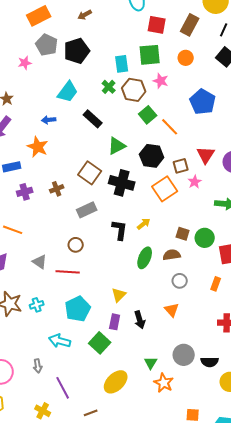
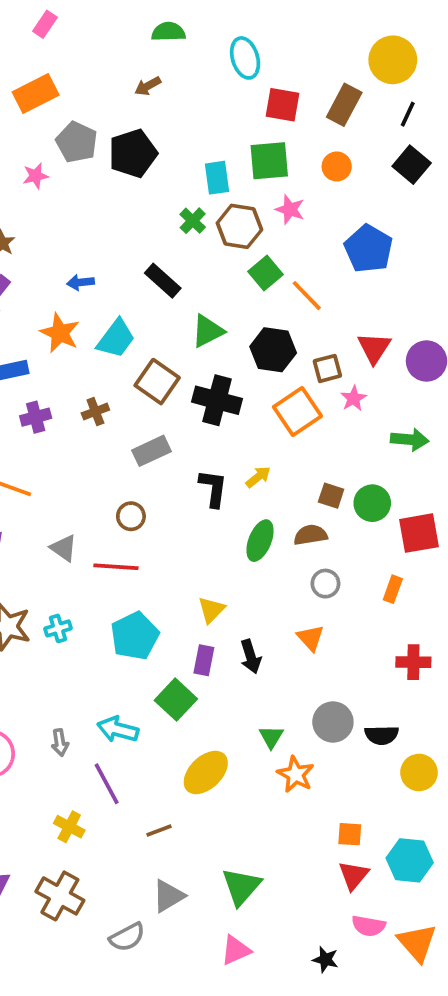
orange rectangle: (39, 16) -> (36, 94), moved
cyan trapezoid: (68, 92) -> (116, 339), moved
cyan arrow: (60, 341) -> (118, 729), moved

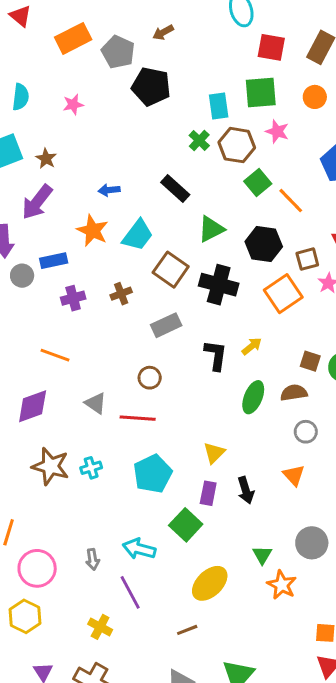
gray pentagon: (77, 142) -> (118, 52), moved
black pentagon: (133, 153) -> (151, 86), turned 30
brown line: (159, 830) -> (187, 630), moved

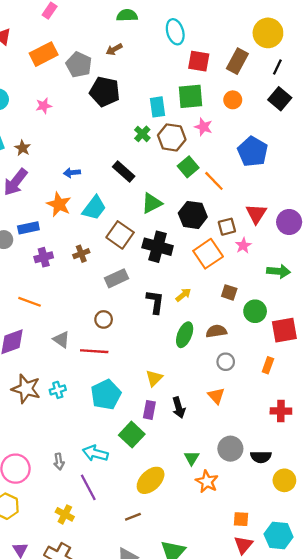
brown square: (310, 361) -> (229, 292), moved

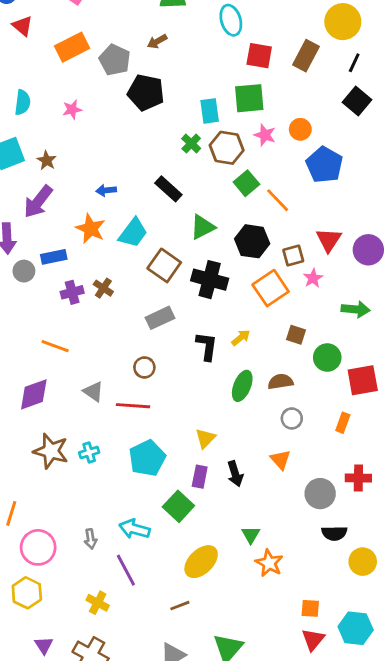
orange circle: (233, 100) -> (300, 129), moved
brown cross: (81, 254) -> (103, 288), moved, turned -35
gray circle: (230, 449) -> (320, 494), moved

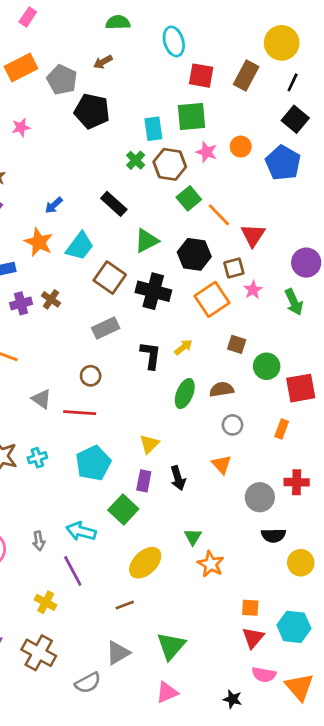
blue pentagon: (324, 165) -> (283, 163), moved
blue arrow: (106, 190) -> (54, 205), turned -36
red triangle: (329, 240) -> (253, 235), moved
green arrow: (356, 309) -> (294, 302), moved, turned 60

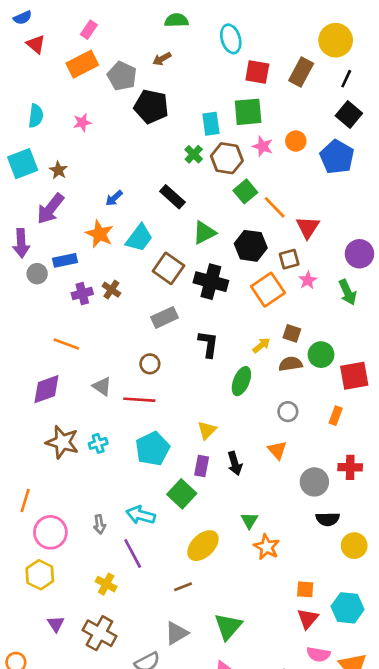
pink rectangle: (28, 17) -> (89, 30), moved
yellow arrow: (183, 347) -> (261, 345), moved
brown semicircle: (222, 389) -> (290, 364), moved

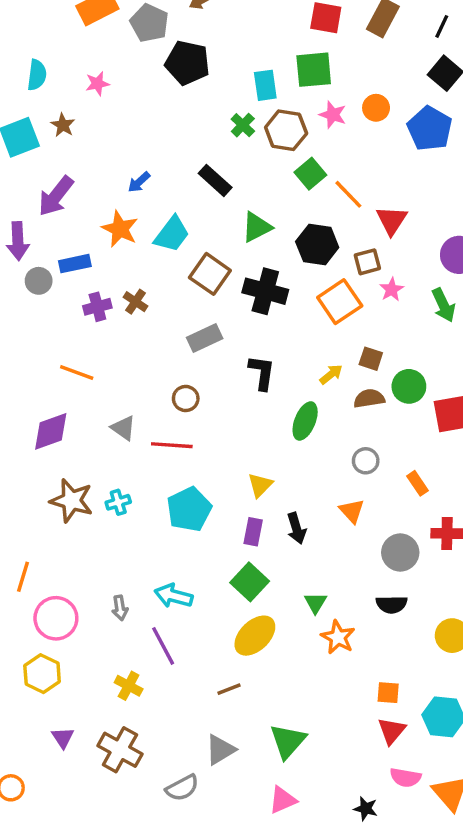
brown star: (58, 170) -> (63, 125), moved
orange rectangle: (336, 416) -> (418, 483), moved, turned -54
green square: (182, 494) -> (250, 582), moved
black semicircle: (328, 519) -> (392, 604), moved

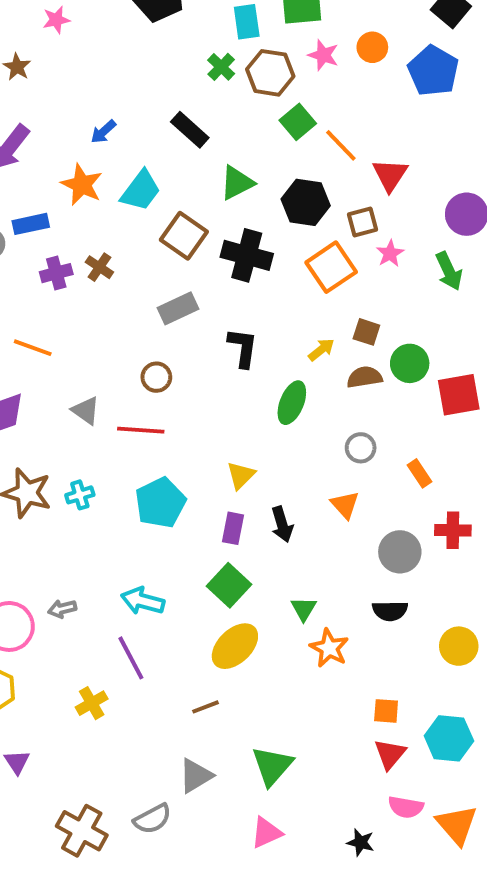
gray arrow: (120, 608) -> (62, 609), moved, turned 85
yellow cross: (129, 686) -> (92, 703), turned 32
brown cross: (120, 750) -> (82, 831), moved

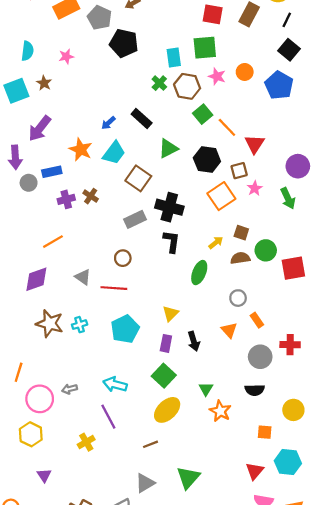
blue arrow: (103, 132) -> (108, 123), moved
black cross: (247, 255) -> (169, 207), moved
orange line: (33, 348) -> (53, 242), turned -50
orange rectangle: (419, 473) -> (257, 320), moved
orange square: (386, 711) -> (265, 432), moved

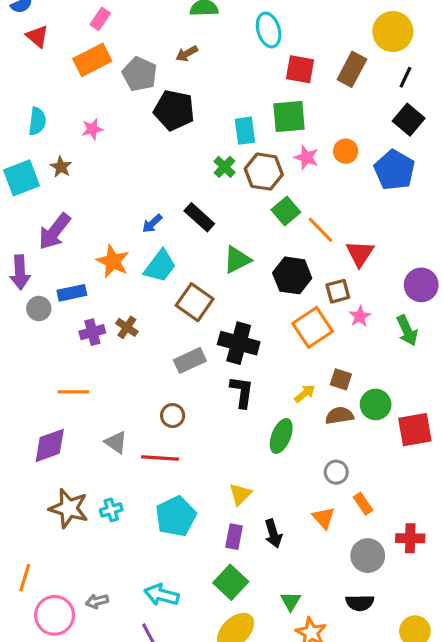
orange line: (53, 242) -> (73, 392), turned 30

